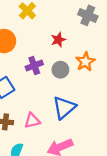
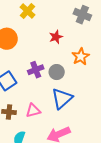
purple cross: (34, 65) -> (36, 70), moved
gray circle: (60, 70) -> (57, 72), moved

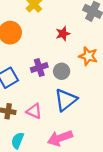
orange star: (81, 57) -> (88, 56), turned -30
pink triangle: (33, 111) -> (34, 111), turned 35

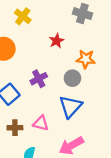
gray circle: (62, 71) -> (72, 78), moved

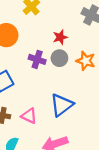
gray circle: (72, 78) -> (59, 58), moved
purple cross: (39, 79) -> (37, 59), moved, turned 35

